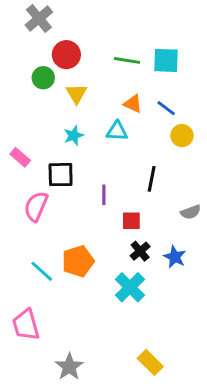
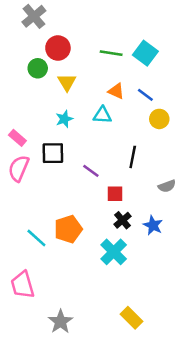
cyan square: (166, 60) -> (145, 53), turned 35
purple line: (104, 195) -> (91, 171), turned -54
pink semicircle: (36, 206) -> (19, 168), moved

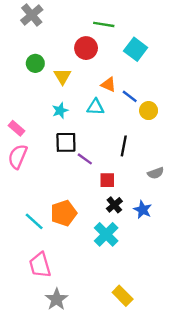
red circle: (58, 48) -> (86, 48), moved
green line: (111, 53) -> (104, 24), moved
blue line: (145, 95) -> (130, 96), moved
black square: (53, 153) -> (66, 142), moved
pink trapezoid: (22, 285) -> (40, 265), moved

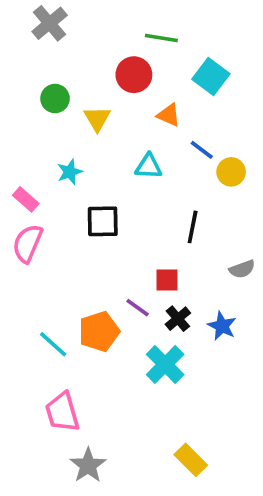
orange triangle: (108, 85) -> (169, 115), moved
cyan star: (60, 111) -> (70, 172), moved
purple line: (85, 159) -> (138, 308), moved

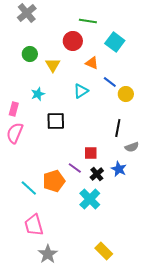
cyan triangle: (149, 166) -> (81, 91), turned -35
pink rectangle: (26, 199) -> (14, 109), turned 64
black line: (193, 227) -> (118, 128), moved
blue star: (222, 326) -> (119, 169), moved

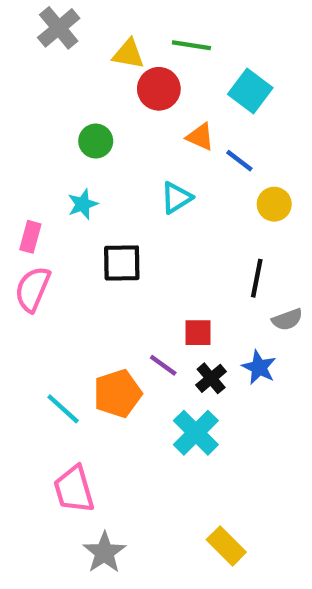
green circle: (30, 54) -> (96, 141), moved
yellow triangle: (53, 65) -> (128, 54), moved, turned -49
blue line: (110, 82) -> (239, 161), moved

